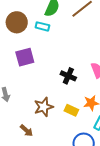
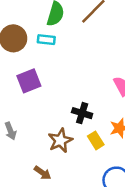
black cross: (68, 76) -> (82, 113), moved
yellow rectangle: (71, 110) -> (96, 140), turned 40

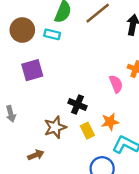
brown arrow: (43, 173) -> (36, 155), turned -63

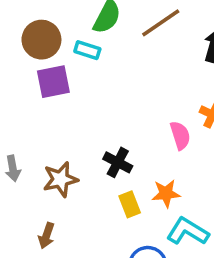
purple square: (32, 70) -> (53, 82), moved
brown star: (55, 127) -> (60, 179), moved
brown arrow: (36, 155) -> (46, 236), turned 126

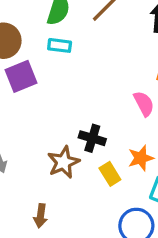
cyan rectangle: (87, 50) -> (60, 45), moved
brown star: (60, 179) -> (63, 162), moved

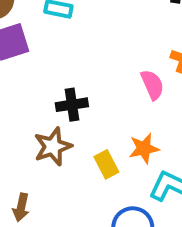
black cross: (92, 138) -> (72, 105), moved, turned -30

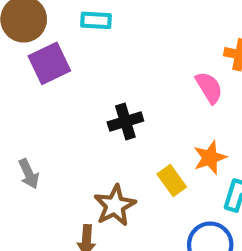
brown star: (53, 147) -> (115, 205), moved

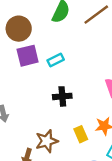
cyan rectangle: (96, 20) -> (56, 60), moved, turned -42

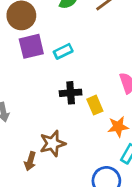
yellow rectangle: (81, 134) -> (95, 105), moved

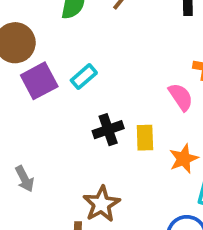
yellow rectangle: (95, 105) -> (145, 138), turned 36

